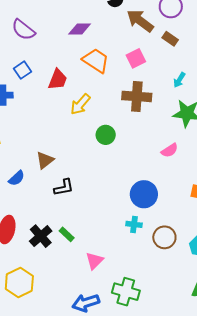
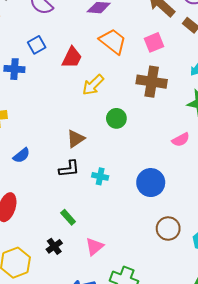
brown triangle: (45, 160) -> (76, 139), moved
cyan cross: (134, 224) -> (100, 176), moved
black cross: (41, 236) -> (54, 246), moved, size x0.7

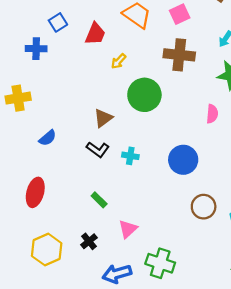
yellow arrow: (93, 85) -> (119, 61), size x0.7
green circle: (116, 118) -> (144, 95), size x1.6
pink semicircle: (181, 140) -> (212, 114), turned -54
black L-shape: (69, 169) -> (98, 150), turned 45
black cross: (54, 246) -> (89, 241), moved

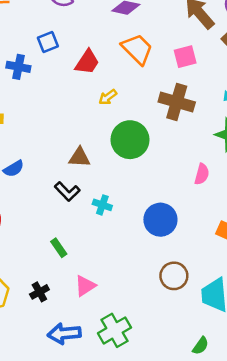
brown triangle: (103, 118) -> (79, 157), turned 30
green cross: (160, 263) -> (115, 330), turned 32

